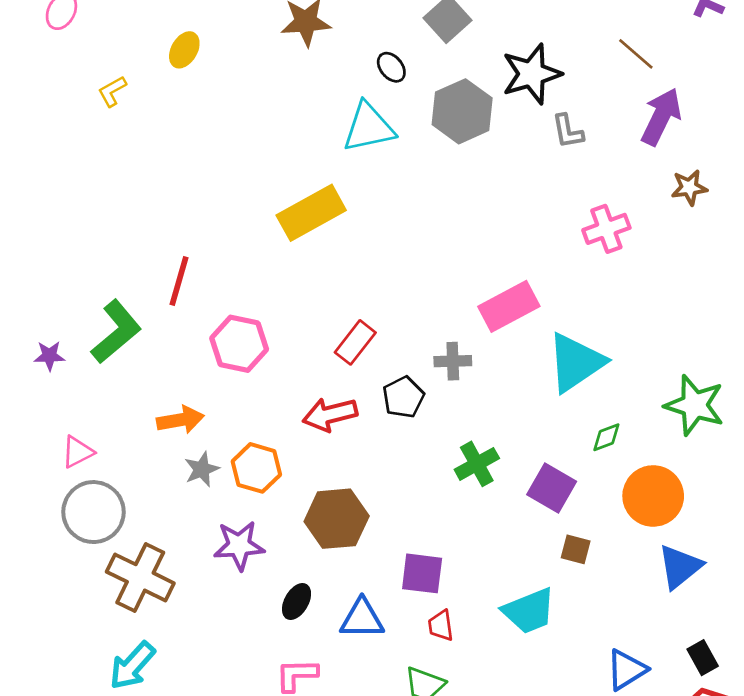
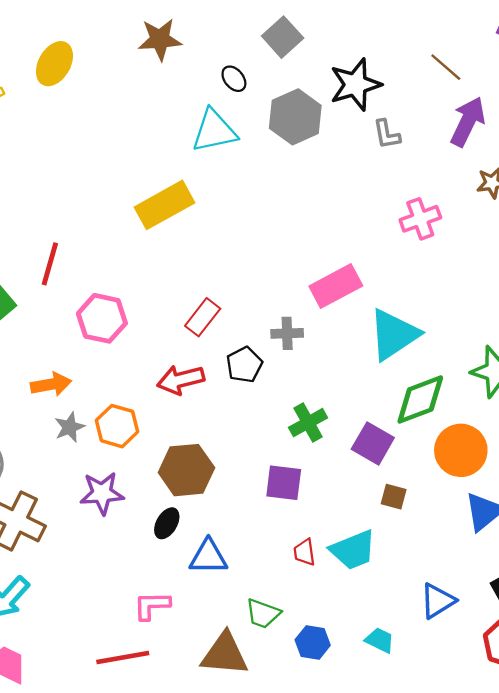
yellow ellipse: (184, 50) -> (54, 64), size x1.4
green diamond: (606, 437) -> (420, 399), size x2.0
purple square: (422, 573) -> (284, 483), moved
black ellipse: (297, 602) -> (167, 523), moved
red trapezoid: (441, 626) -> (305, 552), moved

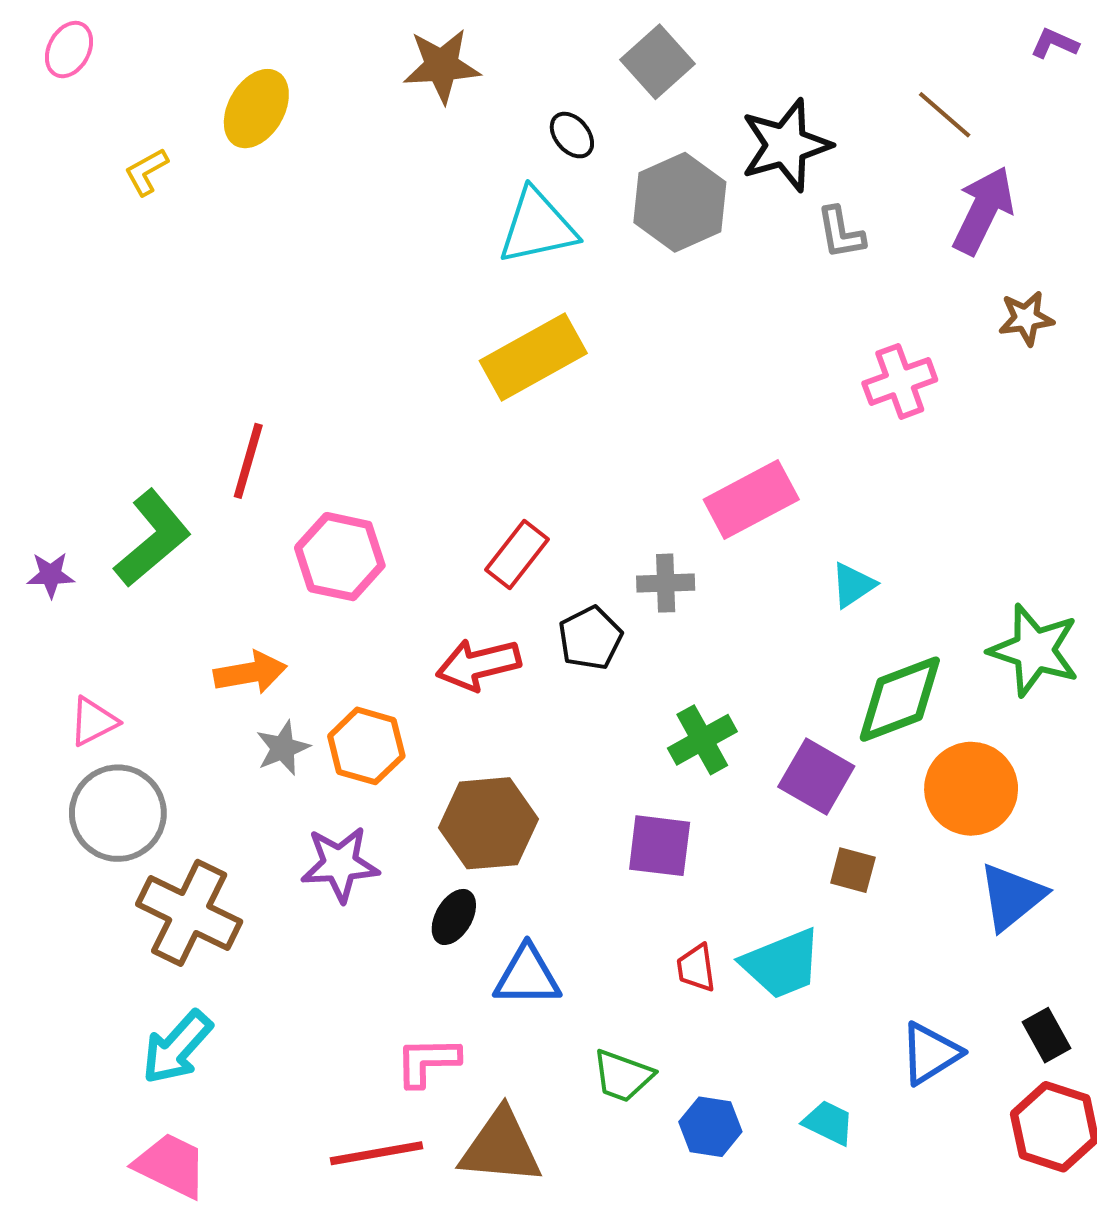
yellow rectangle: (164, 205) -> (533, 357), moved
cyan triangle: (394, 335) -> (853, 585), size x0.5
brown triangle: (225, 654) -> (501, 1147), moved

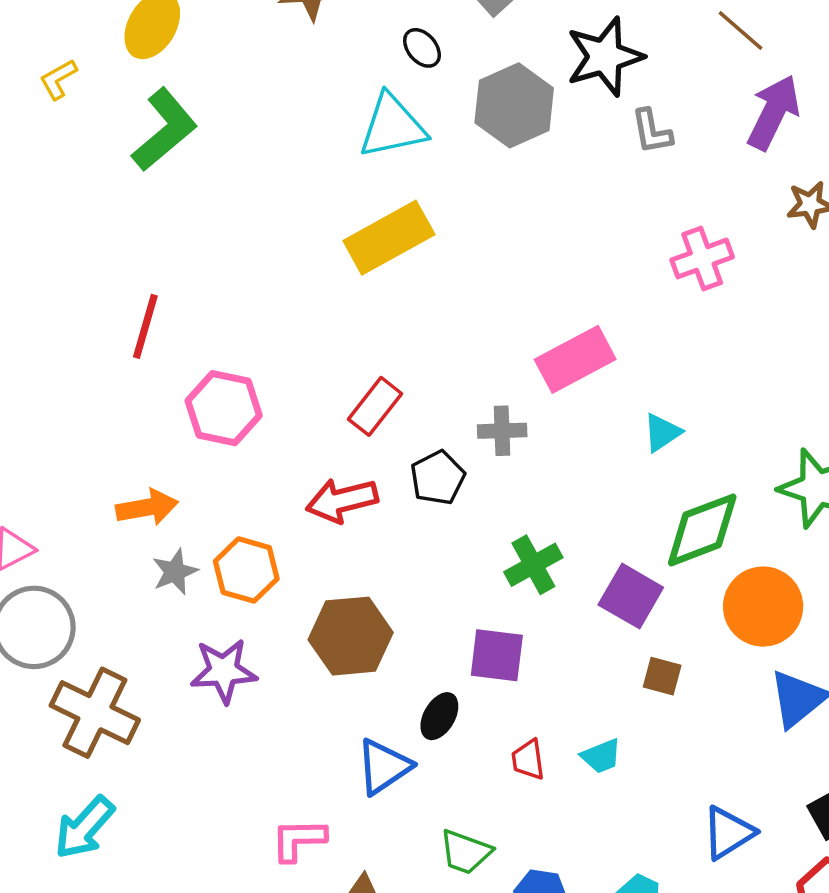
green L-shape: (152, 538) -> (164, 130), moved
black ellipse: (454, 917) -> (439, 716), moved
cyan trapezoid: (782, 964) -> (601, 756), size x0.6
blue triangle: (527, 976) -> (384, 767), turned -34

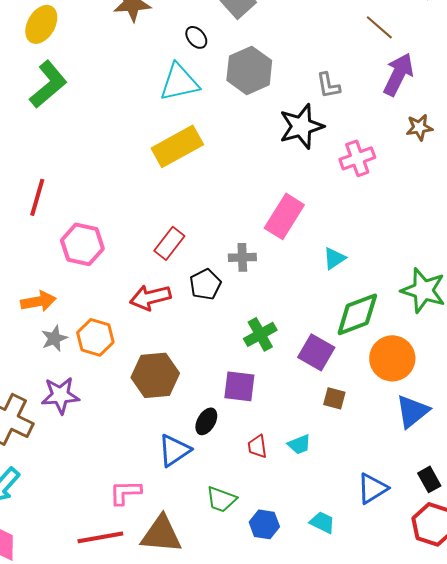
black star: (605, 57) -> (301, 126), moved
pink rectangle: (575, 359) -> (284, 216), turned -30
purple star: (224, 671) -> (60, 395), moved

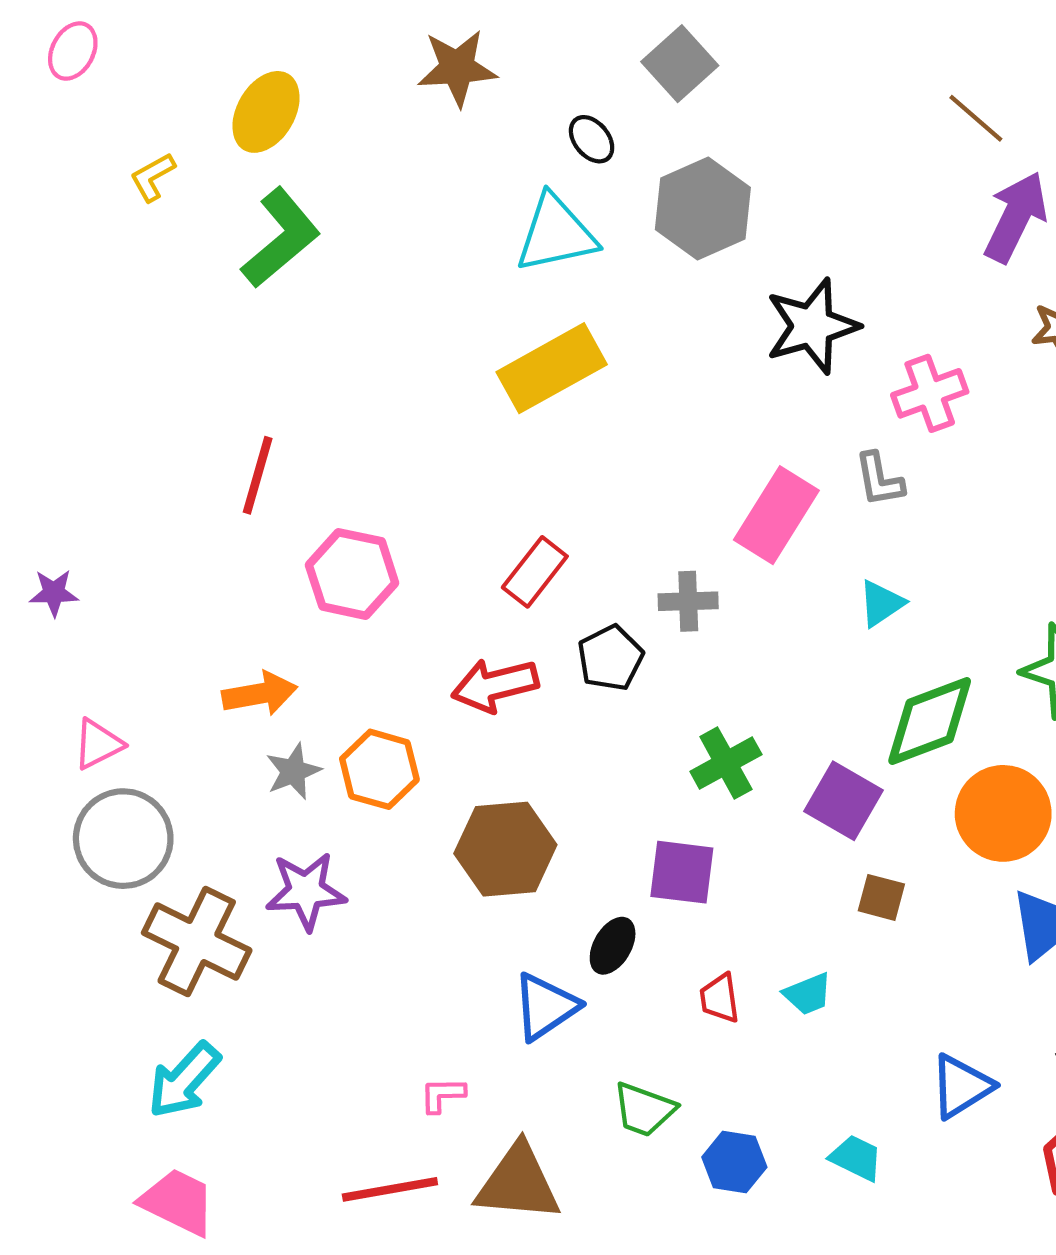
gray L-shape: (328, 85) -> (879, 479), moved
pink L-shape: (125, 492) -> (442, 1095), size x0.7

